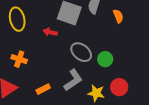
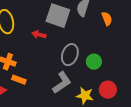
gray ellipse: (81, 52) -> (70, 55), turned 70
orange rectangle: (43, 89) -> (19, 80), moved, turned 48

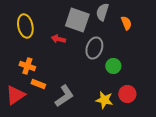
gray ellipse: (70, 55) -> (94, 48), moved
gray L-shape: (62, 83) -> (64, 96), moved

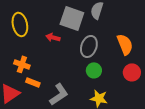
orange semicircle: (126, 23) -> (125, 44), moved, size x1.5
green circle: (113, 66) -> (94, 70), moved
red circle: (127, 94) -> (132, 72), moved

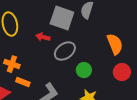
gray ellipse: (89, 46) -> (65, 51), moved, turned 35

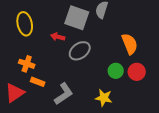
green circle: (84, 70) -> (116, 71), moved

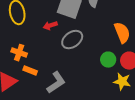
red arrow: (58, 37) -> (50, 26), turned -32
yellow star: (104, 98) -> (122, 82), moved

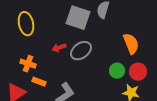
red arrow: (50, 26) -> (59, 48), moved

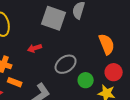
gray ellipse: (81, 51) -> (66, 64), moved
green circle: (117, 71) -> (86, 80), moved

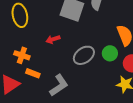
green circle: (86, 80) -> (110, 53), moved

